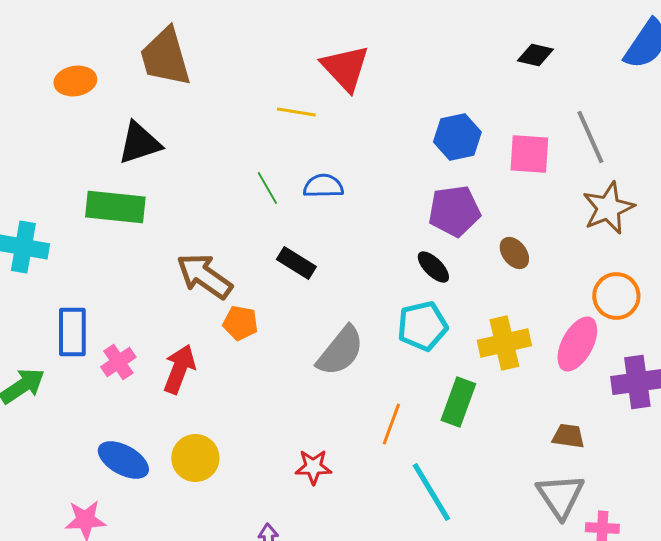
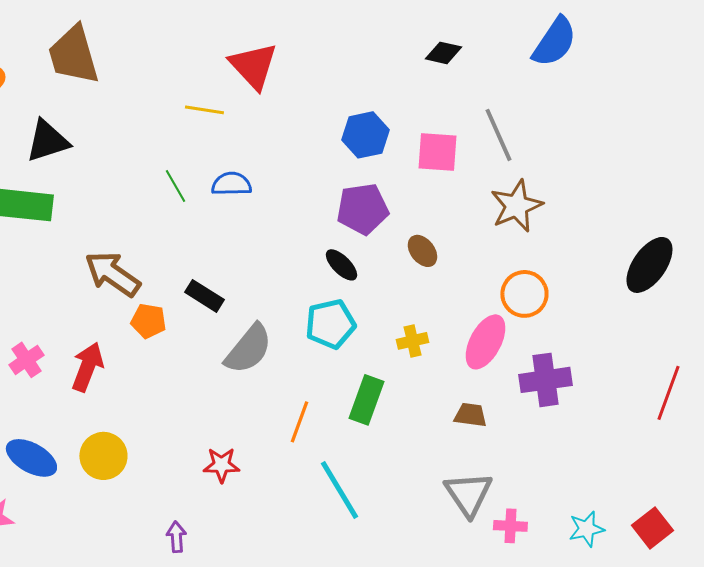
black rectangle: (296, 263) -> (204, 296), moved
yellow cross: (504, 343) -> (412, 341), size x0.6
brown trapezoid: (568, 436) -> (470, 415), moved

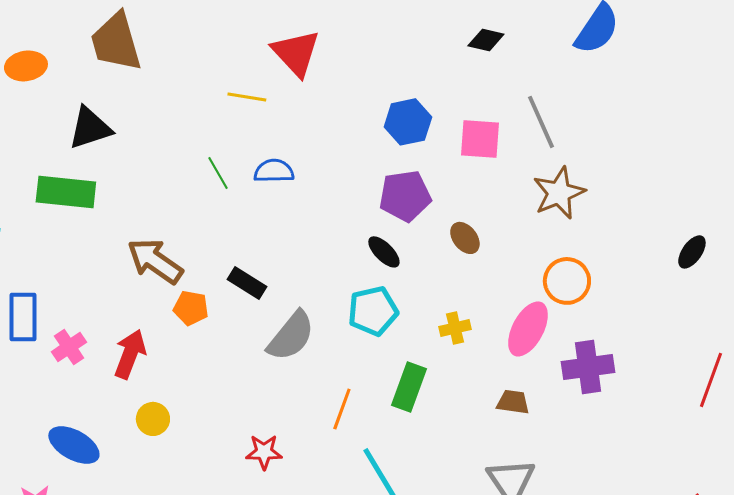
black ellipse: (649, 265) -> (692, 252), size x0.6
yellow circle: (103, 456) -> (153, 419), moved, size x0.7

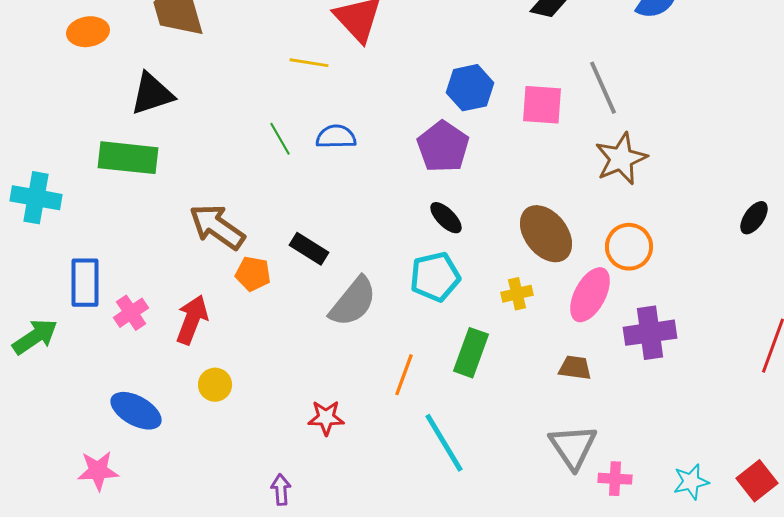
purple pentagon: (405, 196) -> (443, 147), moved, turned -30
brown ellipse: (465, 238) -> (546, 234), moved, size x1.8

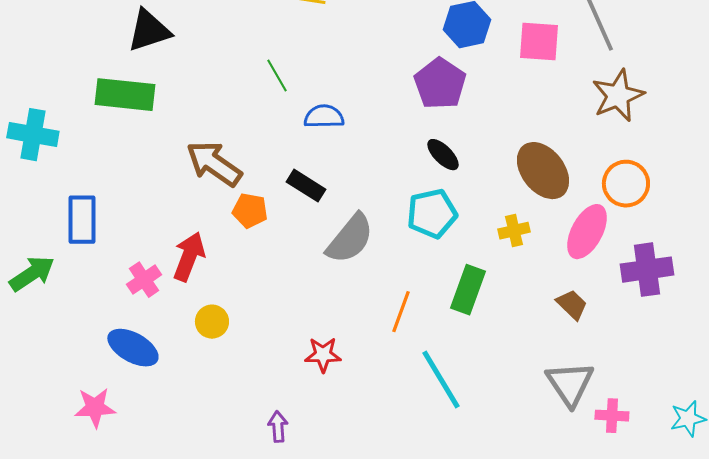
blue semicircle: (336, 137) -> (324, 117), moved
pink cross: (131, 313) -> (144, 280), moved
brown trapezoid: (575, 368) -> (572, 305), turned 36

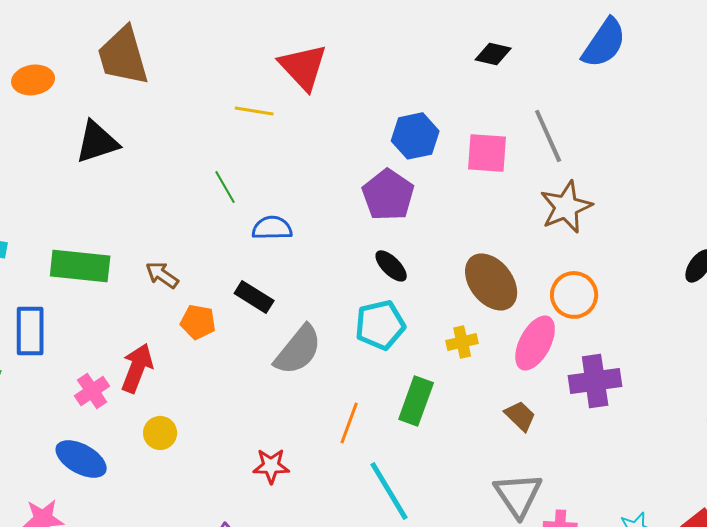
green rectangle: (125, 95) -> (80, 266), moved
brown arrow: (214, 164) -> (162, 275), size x0.6

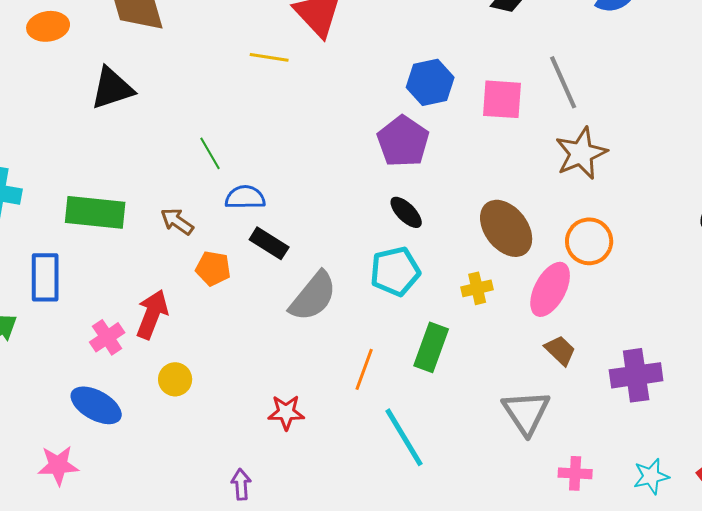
green line: (225, 187) -> (210, 153), moved
blue semicircle: (272, 228) -> (245, 197), moved
purple cross: (595, 381) -> (636, 375), moved
brown trapezoid: (520, 416) -> (560, 350), moved
gray triangle: (518, 495) -> (526, 412), moved

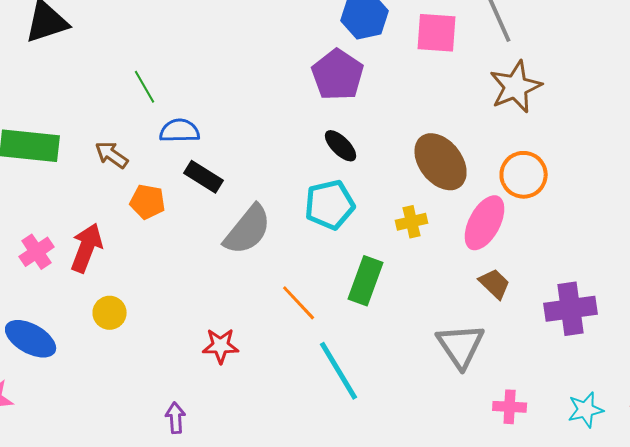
pink cross: (107, 337) -> (37, 252), moved
orange line: (364, 369) -> (299, 303), turned -63

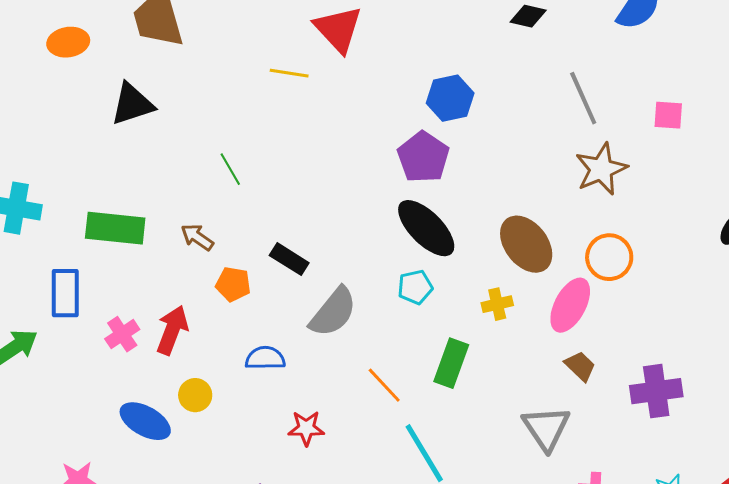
pink square: (437, 33) -> (668, 115), moved, size x0.7
blue semicircle: (180, 131) -> (265, 358), moved
black ellipse: (341, 146) -> (426, 228), size x1.8
cyan pentagon: (330, 205) -> (415, 287), size x0.7
blue ellipse: (31, 339) -> (145, 421), moved

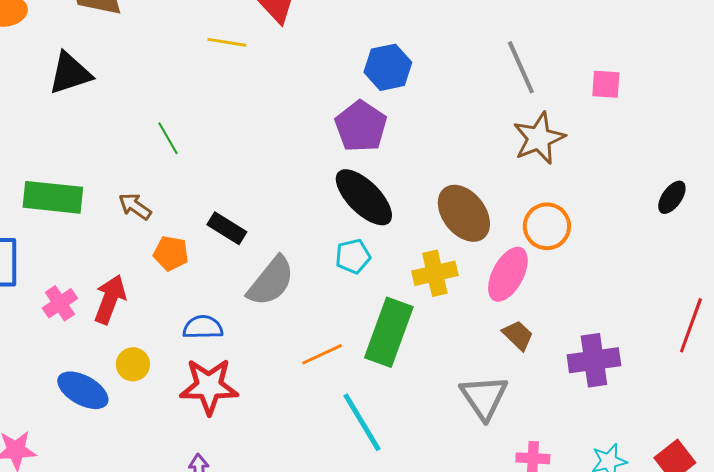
yellow cross: (497, 304) -> (435, 273), size x1.4
green rectangle: (451, 363) -> (389, 332), size x1.4
orange line: (384, 385) -> (322, 354), turned -72
red star: (306, 428) -> (209, 386), moved, size x1.6

